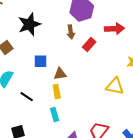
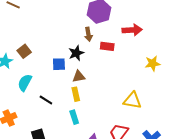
black star: (29, 24) -> (76, 53), moved, size x0.7
red rectangle: (89, 44) -> (107, 46), turned 56
yellow triangle: (115, 86) -> (132, 100), moved

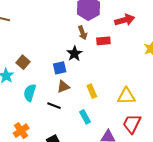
brown triangle: (79, 76) -> (63, 87), moved
yellow rectangle: (76, 94) -> (92, 91), moved
yellow triangle: (132, 100) -> (126, 96), moved

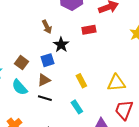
brown arrow: (83, 33) -> (47, 27), moved
brown square: (23, 62) -> (22, 63), moved
brown triangle: (63, 87) -> (44, 80), moved
cyan semicircle: (30, 93) -> (20, 87), turned -54

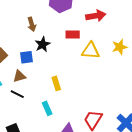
yellow triangle: (116, 83) -> (91, 51), moved

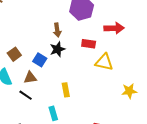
brown arrow: (32, 24) -> (57, 30), moved
yellow star: (120, 47) -> (129, 91), moved
blue square: (26, 57) -> (40, 60), turned 32

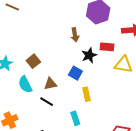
black star: (57, 49) -> (89, 55), moved
blue square: (40, 60) -> (75, 73), moved

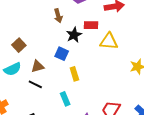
cyan semicircle: (25, 84) -> (12, 69), turned -84

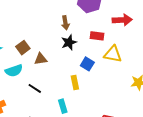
black star: (74, 35) -> (69, 42), moved
blue square: (62, 54) -> (87, 64), moved
brown triangle: (38, 66) -> (41, 59), moved

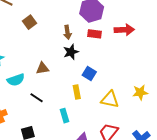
red rectangle: (97, 36) -> (95, 34), moved
brown square: (23, 48) -> (29, 22), moved
yellow triangle: (113, 54) -> (110, 99), moved

